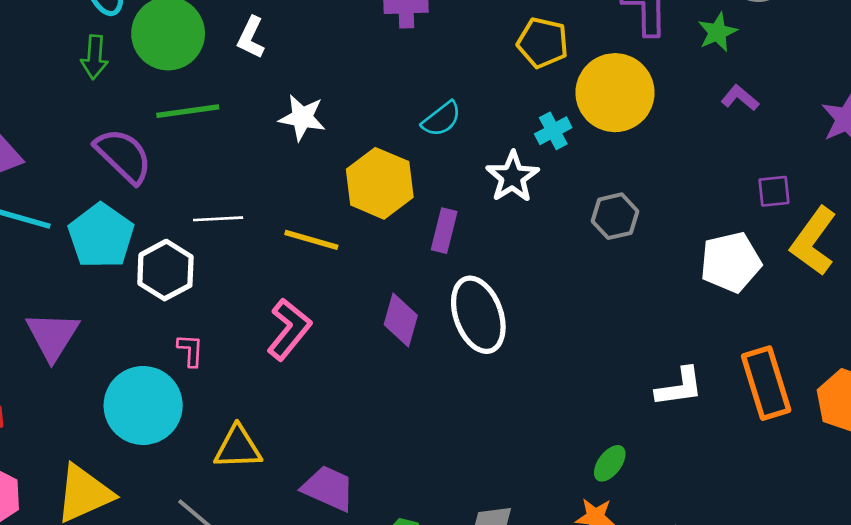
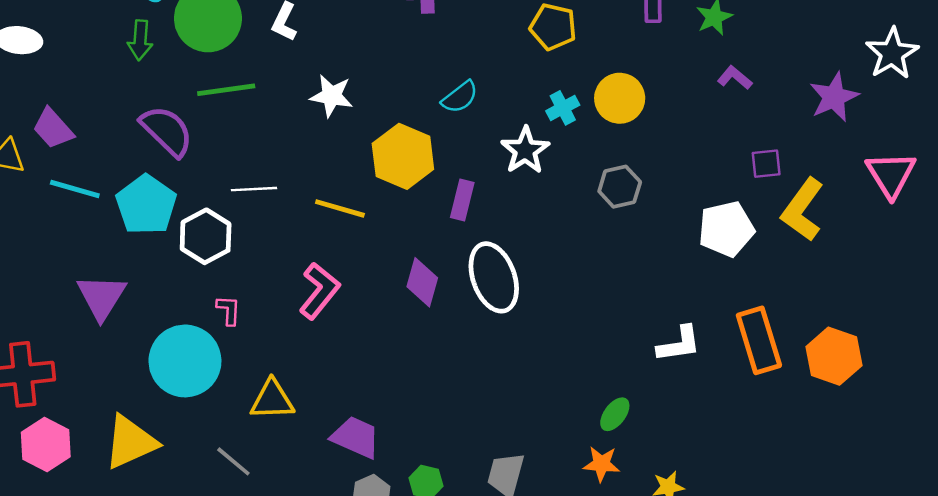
yellow circle: (615, 93) -> (620, 98), moved, size x0.7

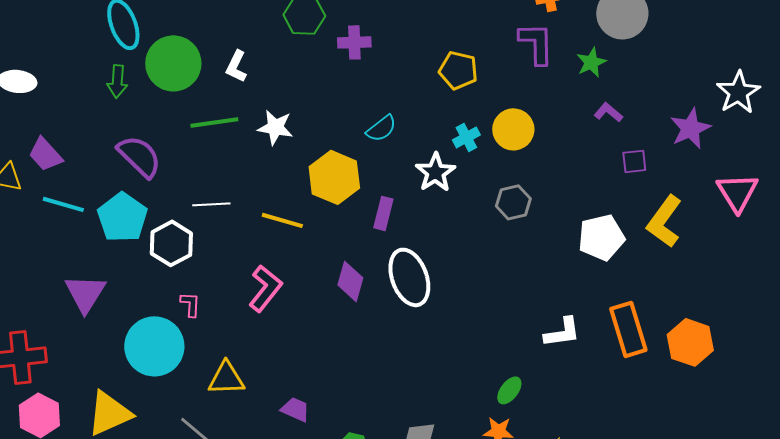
green line: (226, 90) -> (214, 122), moved
purple square: (766, 164) -> (634, 161), moved
purple trapezoid: (356, 437) -> (295, 409), size x0.7

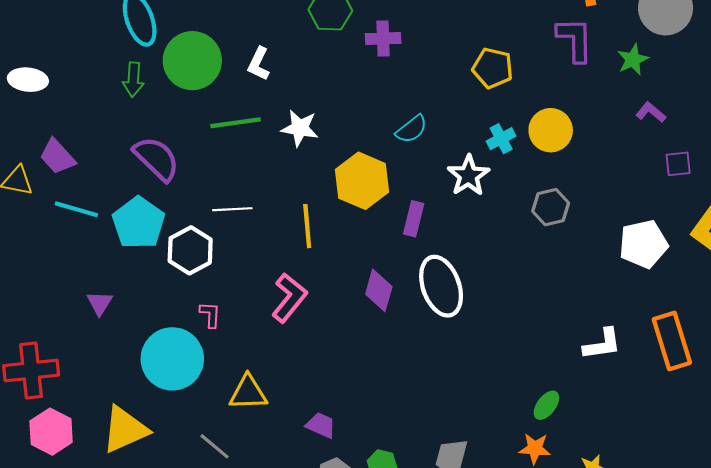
yellow line: (282, 220) -> (307, 226), turned 69
purple triangle: (85, 293) -> (100, 303), size x0.6

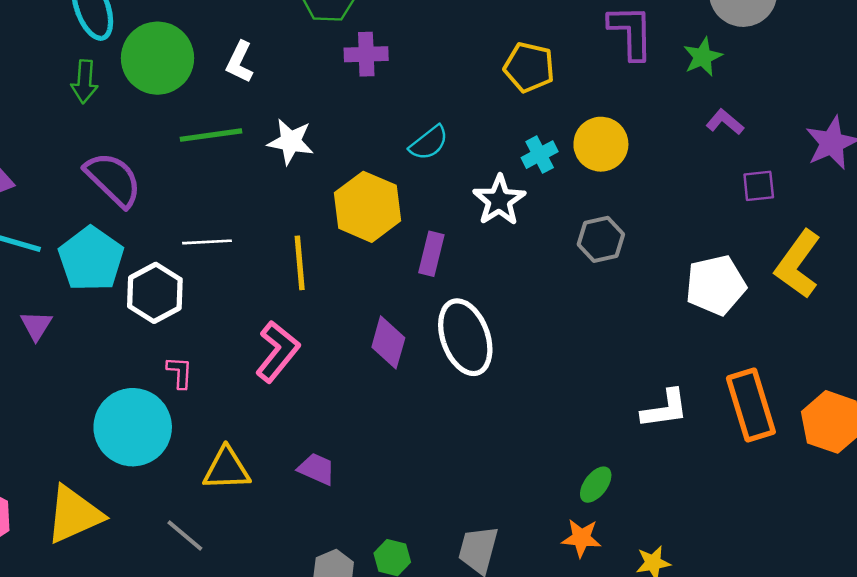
purple cross: (383, 39) -> (366, 54), moved
purple triangle: (100, 303) -> (36, 325), moved
purple trapezoid: (321, 425) -> (317, 469), moved

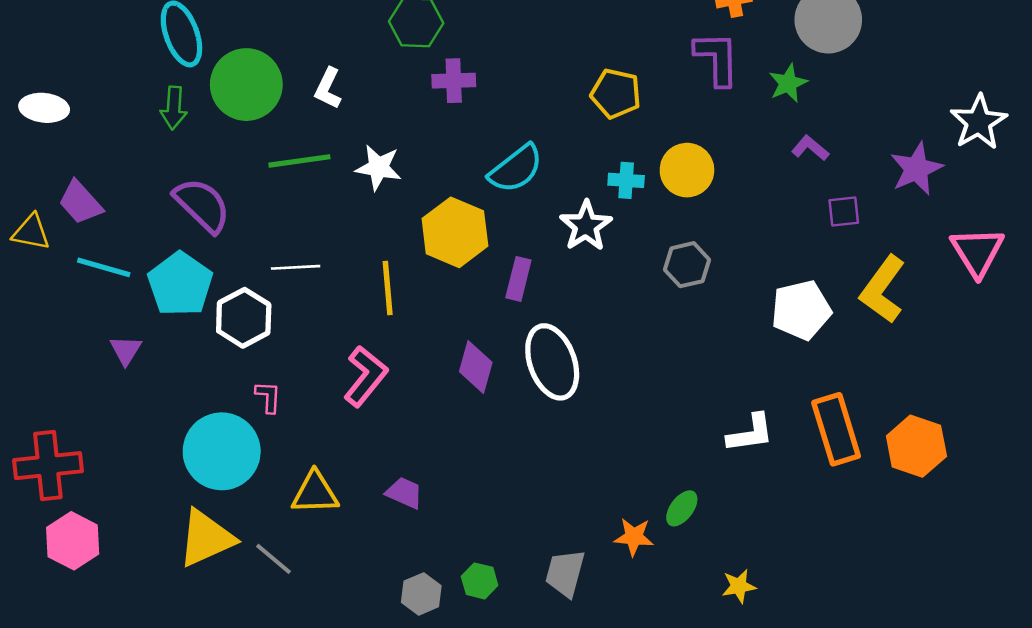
cyan semicircle: (429, 143) -> (516, 169), size x1.4
cyan cross: (540, 155) -> (626, 180), turned 32
yellow triangle: (74, 515) -> (206, 538), moved
orange star: (581, 538) -> (634, 537), moved

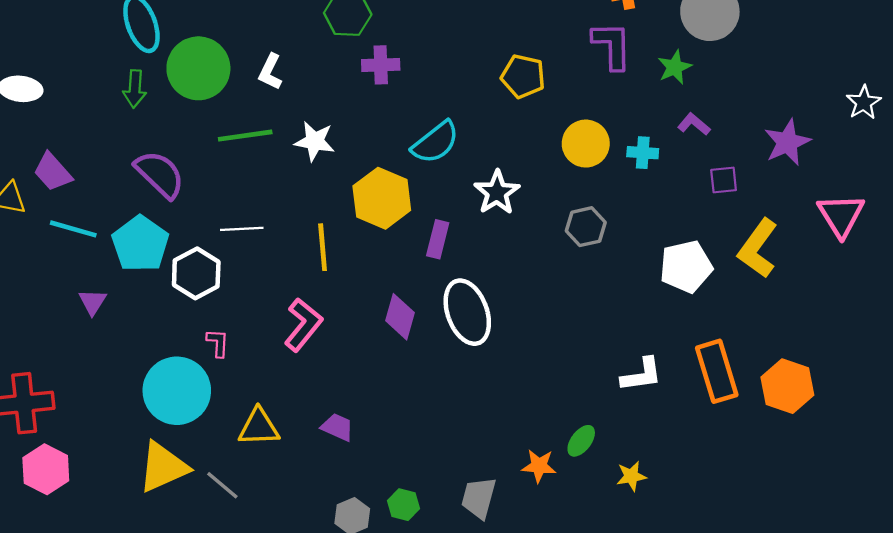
white star: (979, 122) -> (864, 103), moved, size x0.7
cyan cross: (626, 180) -> (643, 153), moved
yellow star: (739, 586) -> (631, 476), moved

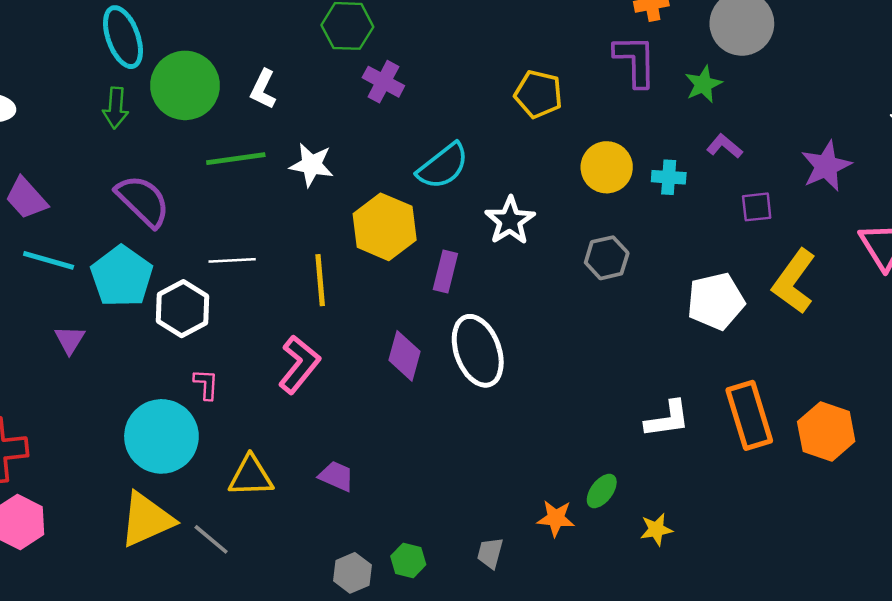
purple cross: (381, 65) -> (383, 82), turned 30
gray trapezoid: (479, 498) -> (490, 553), size x0.7

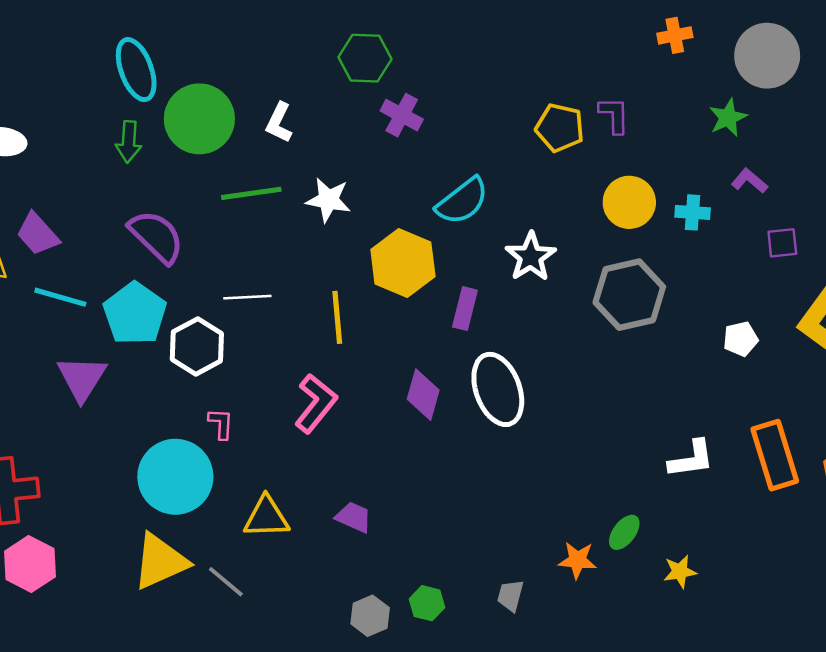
purple L-shape: (635, 61) -> (614, 115), moved, size x0.7
gray hexagon: (607, 258) -> (629, 295), size x1.6
white pentagon: (716, 301) -> (741, 339), size x0.6
purple triangle: (70, 340) -> (82, 378), size x1.6

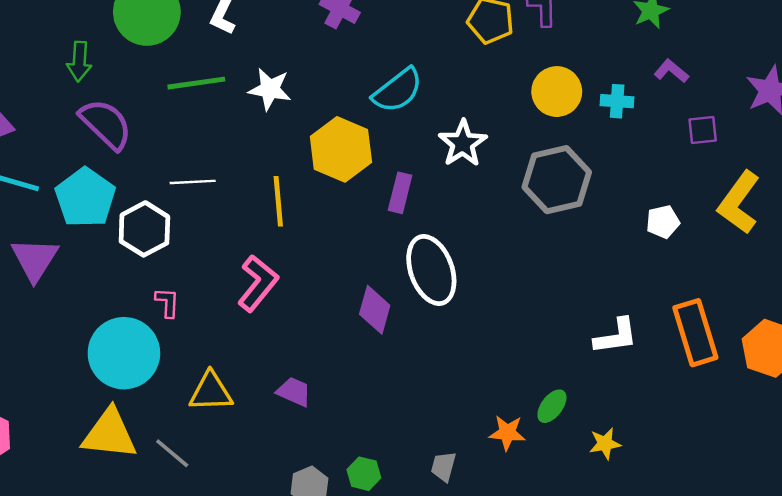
green arrow: (129, 142) -> (79, 61), moved
purple diamond: (423, 395) -> (375, 310), moved
yellow triangle: (160, 561) -> (109, 434), turned 30

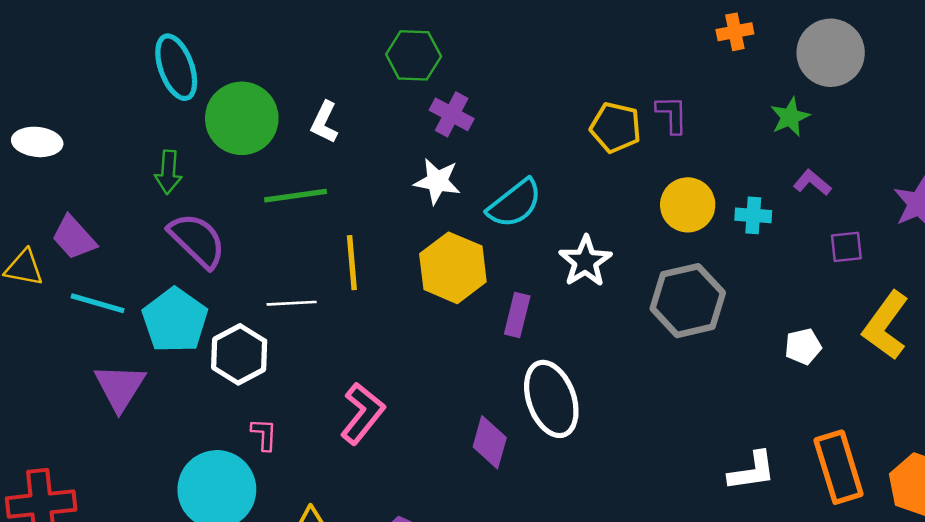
white star: (270, 89) -> (437, 181), moved
yellow line: (278, 201) -> (352, 263), moved

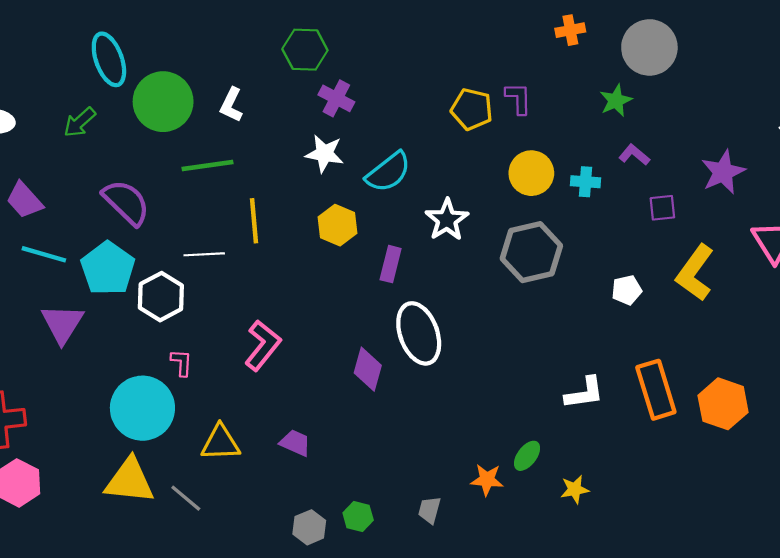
green arrow: (168, 172) -> (80, 122), moved, turned 44
yellow hexagon: (453, 268) -> (337, 225), size x0.7

